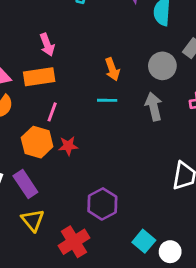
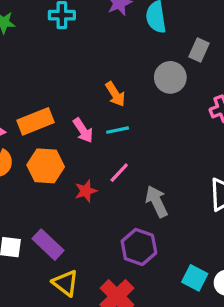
pink arrow: (47, 45) -> (83, 130), moved
gray arrow: (154, 107) -> (157, 201), moved
pink line: (52, 112) -> (119, 173), moved, turned 36
orange hexagon: (37, 142) -> (46, 166), moved

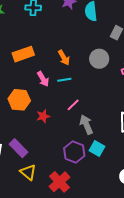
gray circle: (170, 77) -> (99, 59), moved
orange rectangle: (35, 121) -> (23, 54), moved
pink line: (119, 173) -> (73, 105), moved
cyan square: (195, 278) -> (97, 149), moved

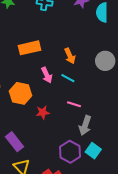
cyan line: (64, 80) -> (68, 78), turned 32
pink line: (73, 105) -> (74, 104), turned 56
gray arrow: (86, 125) -> (85, 125), turned -144

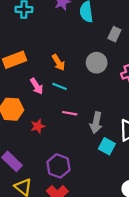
gray arrow: (85, 125) -> (96, 123), moved
cyan square: (93, 151) -> (107, 146), moved
purple hexagon: (70, 152) -> (58, 166), moved

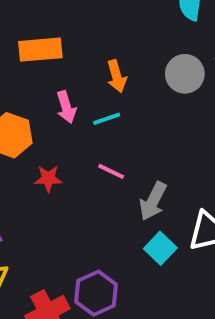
gray circle: (97, 63) -> (185, 74), moved
cyan line: (60, 86) -> (107, 119), turned -56
purple hexagon: (58, 166) -> (96, 293), moved

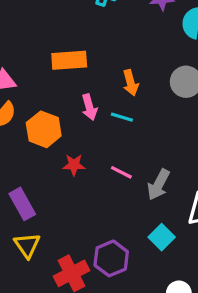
cyan line: (107, 119) -> (122, 117), turned 35
pink line: (111, 171) -> (121, 172), moved
cyan square: (160, 248) -> (162, 237), moved

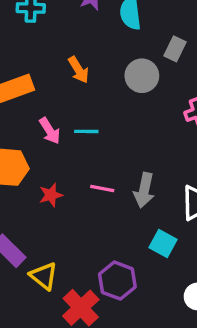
orange arrow: (131, 83) -> (79, 70), moved
yellow triangle: (27, 245) -> (44, 276), moved

